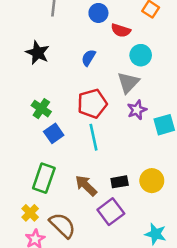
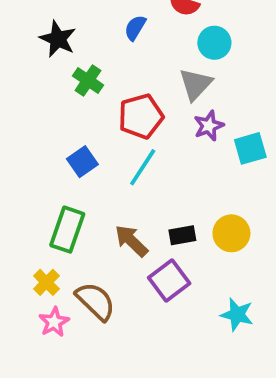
blue semicircle: (88, 58) -> (135, 28), moved
green cross: (41, 109) -> (88, 80), moved
cyan line: (93, 137) -> (143, 167), turned 45

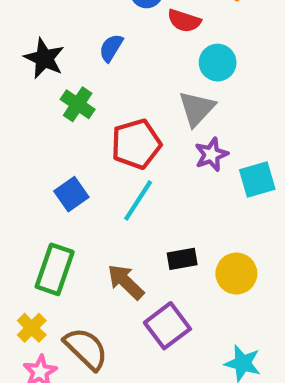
blue semicircle: (135, 28) -> (111, 48), moved
black rectangle: (182, 235) -> (182, 259), moved

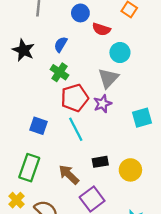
green cross: (78, 104) -> (59, 72), moved
purple star: (211, 154) -> (103, 104), moved
blue square: (71, 194) -> (39, 126), turned -36
cyan line: (138, 200) -> (76, 129), turned -60

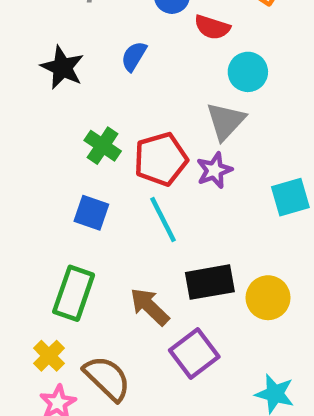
green cross: (59, 72) -> (103, 146), moved
black rectangle: (100, 162) -> (210, 282), size x1.5

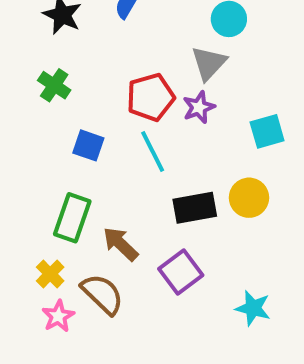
green cross: (103, 146) -> (54, 85), moved
yellow circle: (268, 298) -> (249, 198), moved
brown arrow: (150, 307) -> (120, 244), moved

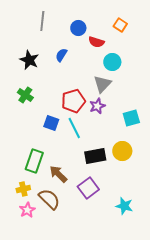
blue square: (88, 145) -> (51, 123), moved
yellow cross: (50, 274) -> (23, 189), turned 32

